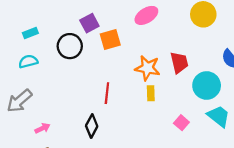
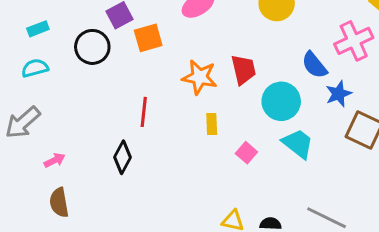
yellow rectangle: (151, 93) -> (212, 124), moved

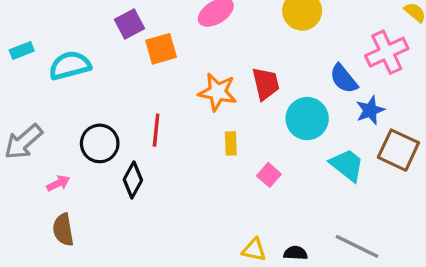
cyan rectangle: (38, 29) -> (22, 51), moved
black circle: (92, 47) -> (100, 143), moved
cyan semicircle: (35, 68) -> (70, 65), moved, size x1.4
cyan trapezoid: (298, 144) -> (347, 165), moved

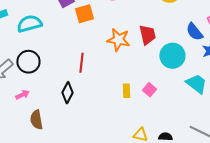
black circle: (100, 143) -> (28, 62), moved
yellow rectangle: (231, 143) -> (126, 91), moved
brown semicircle: (63, 230) -> (36, 120), moved

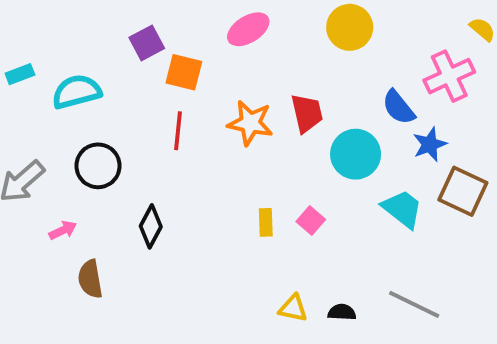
orange square: (84, 14) -> (184, 72), turned 30
black circle: (28, 62) -> (98, 166), moved
red line: (81, 63) -> (178, 131), moved

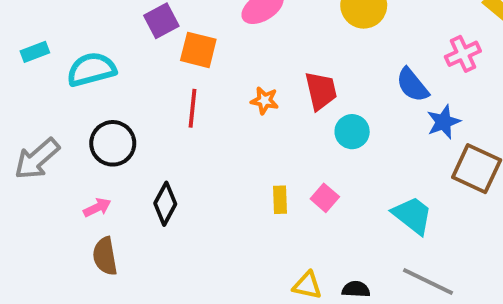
pink cross: (449, 76) -> (463, 54), size x0.7
orange star: (250, 123) -> (264, 101), size x0.6
cyan circle: (356, 154) -> (352, 132), moved, size x0.7
cyan trapezoid: (402, 209) -> (412, 215), moved
pink arrow: (63, 230) -> (97, 208), moved

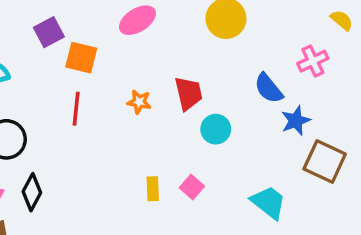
black diamond: (165, 204) -> (32, 192), moved

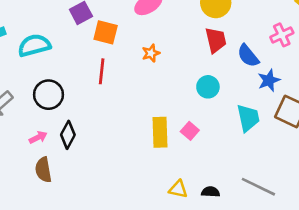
red trapezoid: (189, 93) -> (216, 40), moved
orange star: (139, 102) -> (151, 53), moved, turned -30
yellow rectangle: (153, 189) -> (160, 132), size x1.6
cyan trapezoid: (269, 202) -> (248, 118), moved, turned 40

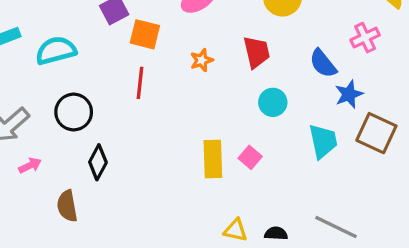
red trapezoid: (216, 40) -> (257, 52), moved
pink arrow: (38, 137) -> (30, 165), moved

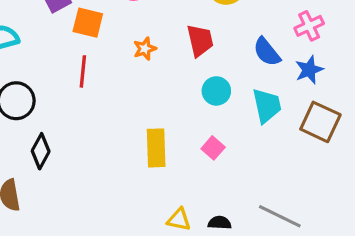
blue star: (349, 94) -> (309, 70), moved
cyan trapezoid: (323, 141) -> (267, 106), moved
pink square: (250, 157) -> (213, 148), moved

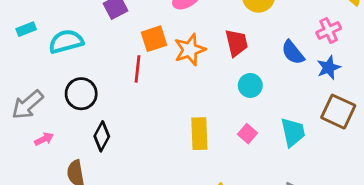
orange square: (88, 23) -> (154, 39), moved, turned -32
orange star: (145, 49) -> (190, 50), size x1.6
cyan trapezoid: (267, 106) -> (293, 132), moved

